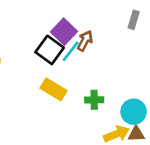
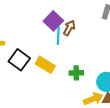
black square: (50, 50) -> (19, 60), moved
cyan line: (71, 51) -> (58, 36), turned -36

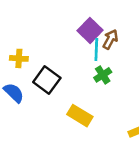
yellow rectangle: (45, 65) -> (80, 116), moved
green cross: (76, 73) -> (103, 75), moved, turned -32

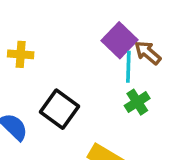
brown arrow: (110, 39) -> (148, 53), turned -78
yellow cross: (19, 58) -> (21, 54), moved

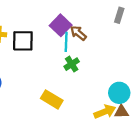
black square: (60, 109) -> (23, 41), moved, turned -35

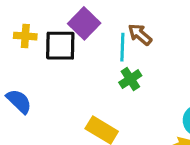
purple square: (61, 25) -> (84, 23), moved

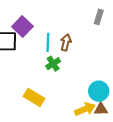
brown arrow: (140, 34) -> (66, 42), moved, turned 63

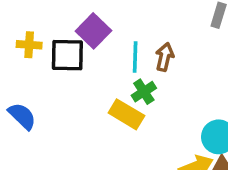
yellow rectangle: (34, 97) -> (126, 114), moved

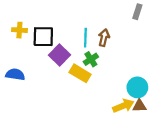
purple square: (93, 31) -> (59, 55), moved
blue semicircle: (22, 116) -> (15, 74), turned -36

